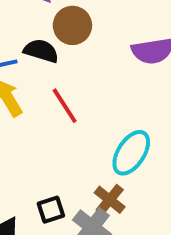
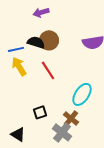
brown circle: (72, 25) -> (49, 40), moved
black square: (51, 210) -> (40, 112), moved

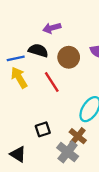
purple arrow: (41, 12) -> (52, 28), moved
brown circle: (49, 40) -> (69, 57), moved

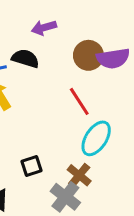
brown circle: (69, 57) -> (88, 55), moved
red line: (52, 82) -> (79, 101), moved

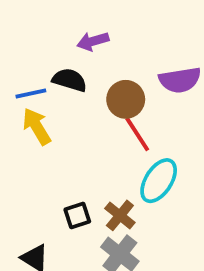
brown circle: (88, 55) -> (126, 99), moved
brown cross: (79, 175) -> (120, 215), moved

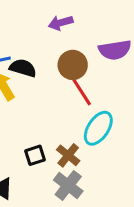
purple arrow: (93, 41) -> (61, 23), moved
black semicircle: (70, 80) -> (23, 68), moved

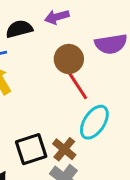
black semicircle: (23, 68) -> (19, 29), moved, turned -32
black square: (35, 155) -> (31, 149), size x1.5

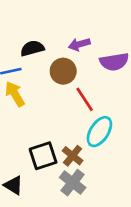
purple arrow: (57, 17) -> (79, 44), moved
brown circle: (69, 59) -> (63, 71), moved

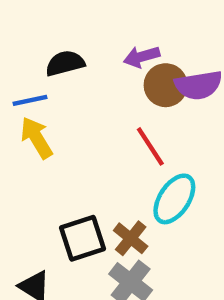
brown circle: (63, 71) -> (166, 85), moved

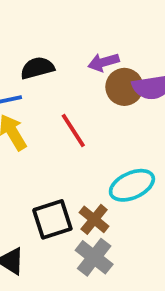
red line: (150, 146) -> (73, 130), moved
cyan ellipse: (174, 199) -> (132, 185), turned 33

